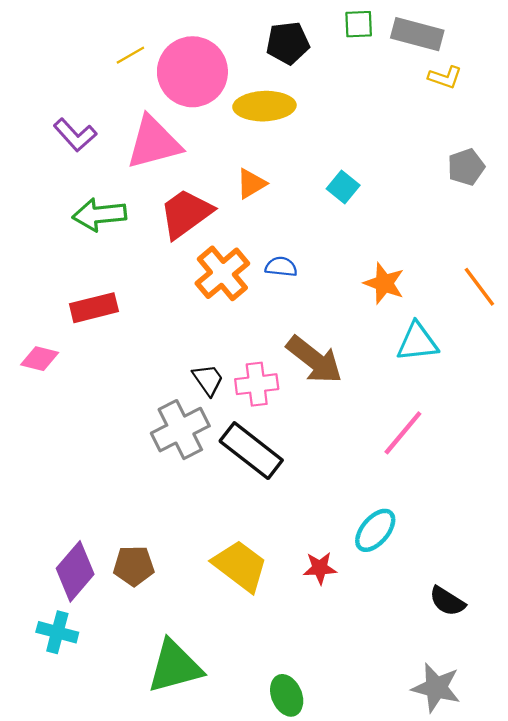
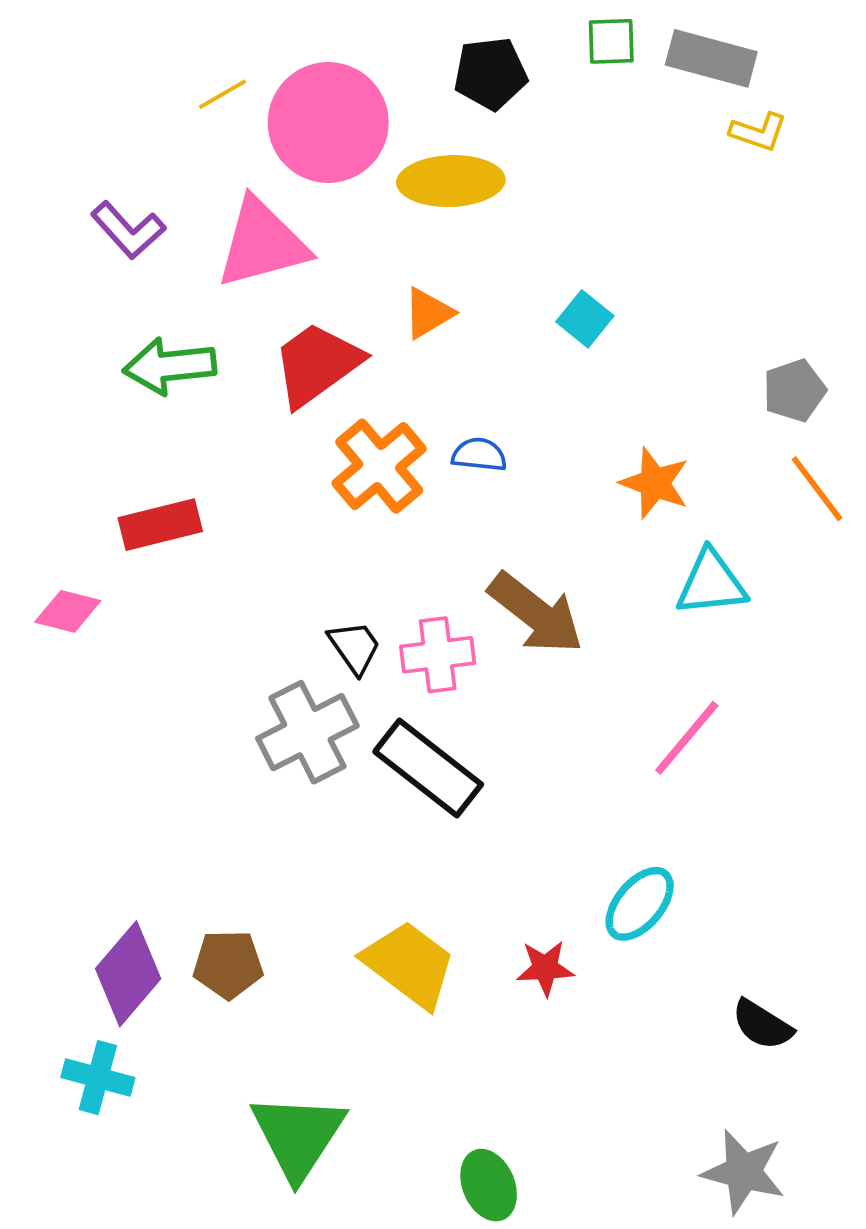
gray pentagon: (466, 167) -> (794, 391), moved
green triangle: (175, 667) -> (298, 1136), turned -42

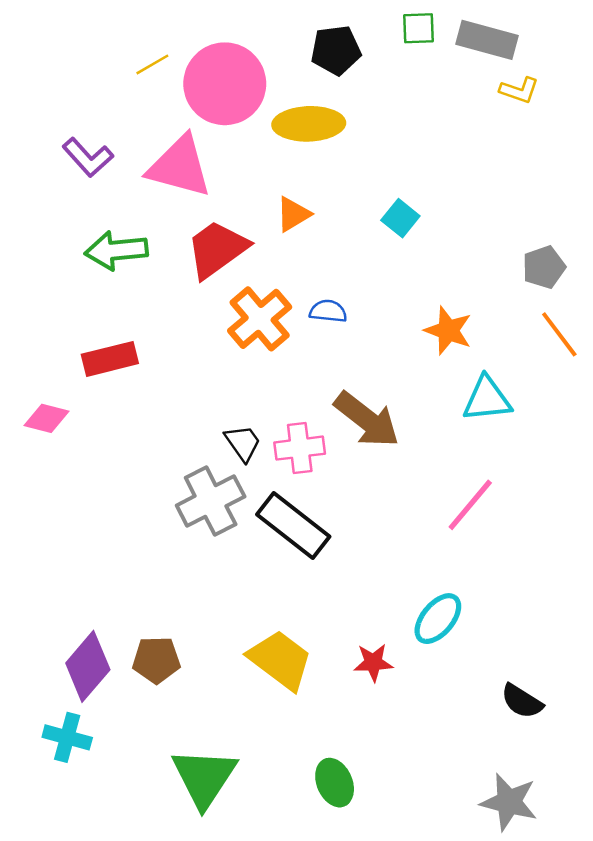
pink triangle: (262, 243) -> (180, 166), turned 30
green ellipse: (489, 1185) -> (335, 783), moved

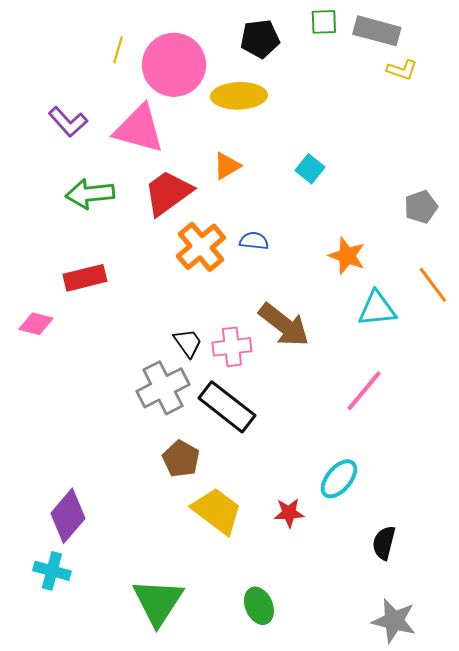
yellow line: (152, 64) -> (118, 50), turned -44
orange line: (559, 334) -> (433, 285), moved
brown pentagon: (156, 660) -> (181, 459), moved, turned 30
black semicircle: (522, 701) -> (384, 543), moved, turned 72

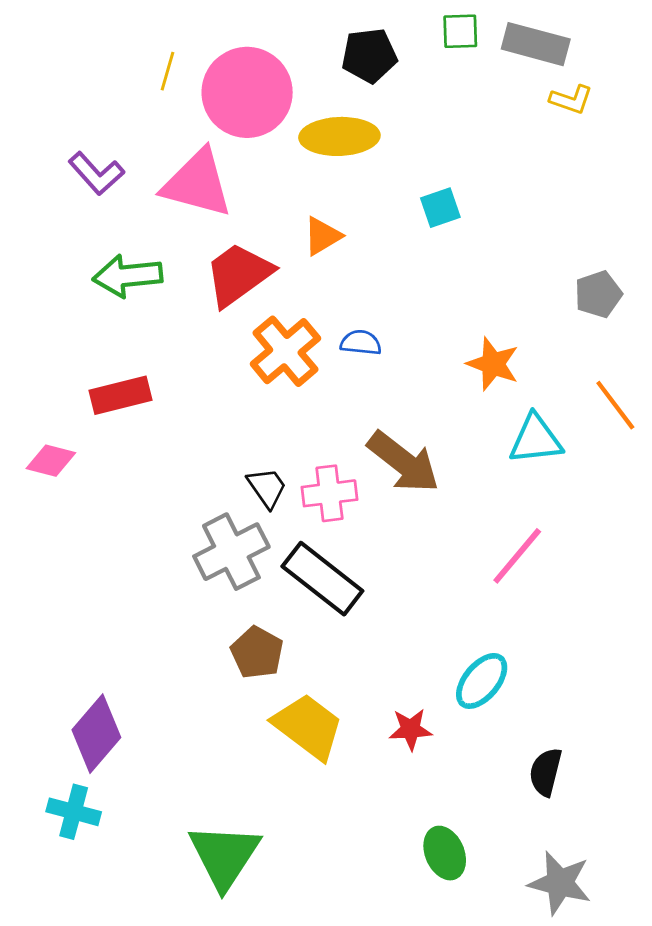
cyan square: (310, 169) -> (440, 208), moved, turned 32
green ellipse: (259, 606) -> (445, 853), moved

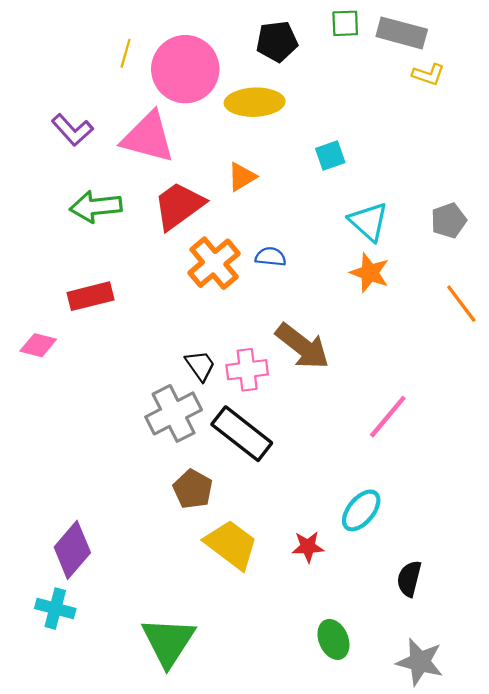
cyan triangle: (536, 439) -> (369, 222), moved, turned 48

